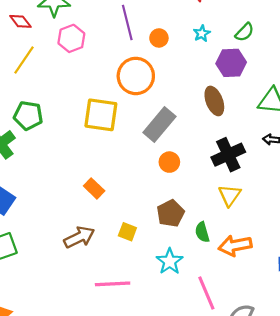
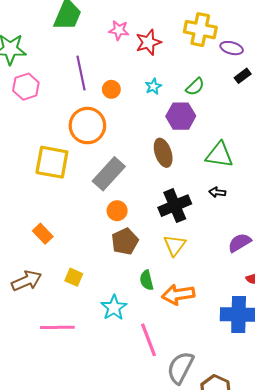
brown pentagon: (171, 213) -> (125, 241), moved

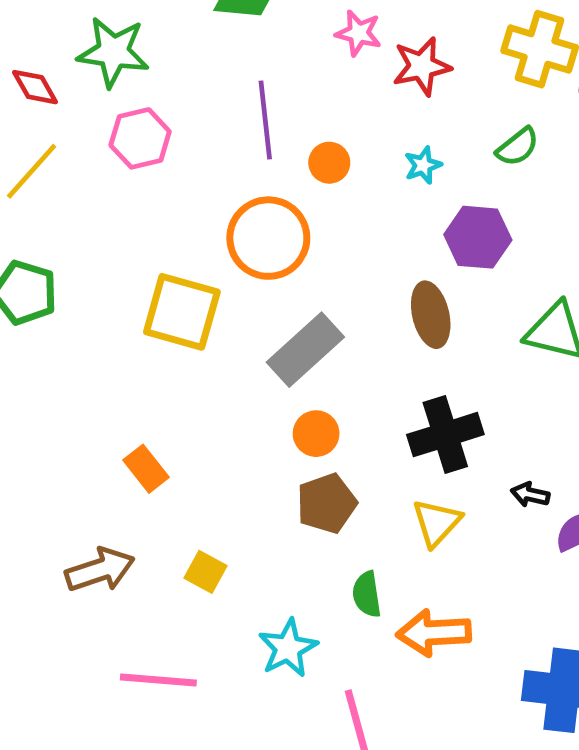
green semicircle: (195, 87) -> (518, 147), moved
black arrow: (217, 192) -> (530, 495), moved

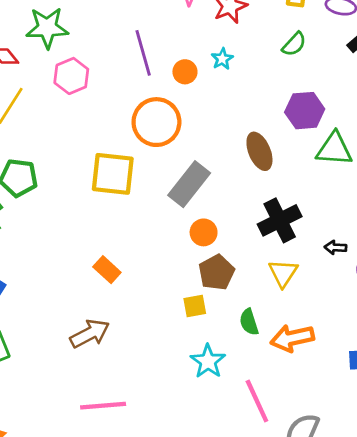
cyan star: (423, 165) -> (222, 59), moved
purple hexagon: (478, 237) -> (305, 111), moved
yellow square: (205, 572) -> (195, 306), moved, turned -30
pink line: (158, 680) -> (103, 406), moved

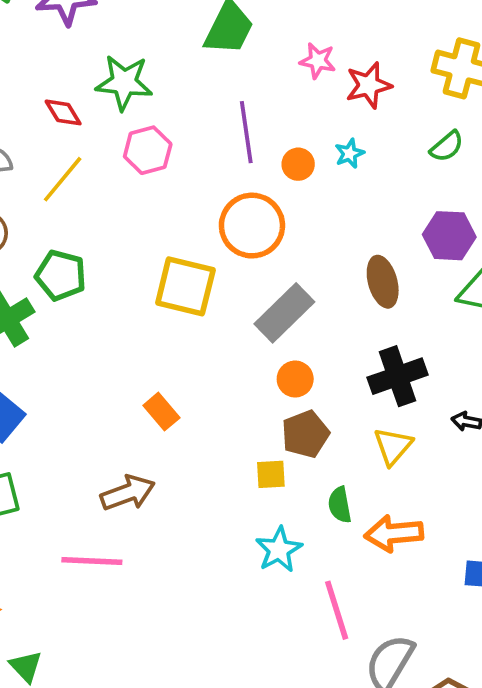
pink line: (103, 406) -> (92, 561), moved

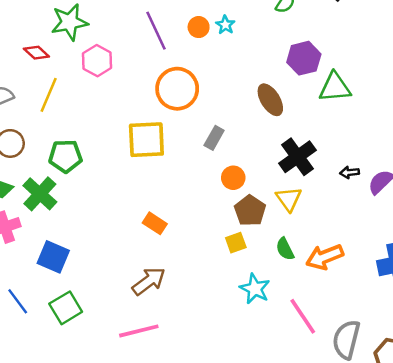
orange circle: (298, 164) -> (199, 27), moved
gray rectangle: (284, 313) -> (214, 138), size x0.6
yellow triangle: (393, 446) -> (289, 199), moved

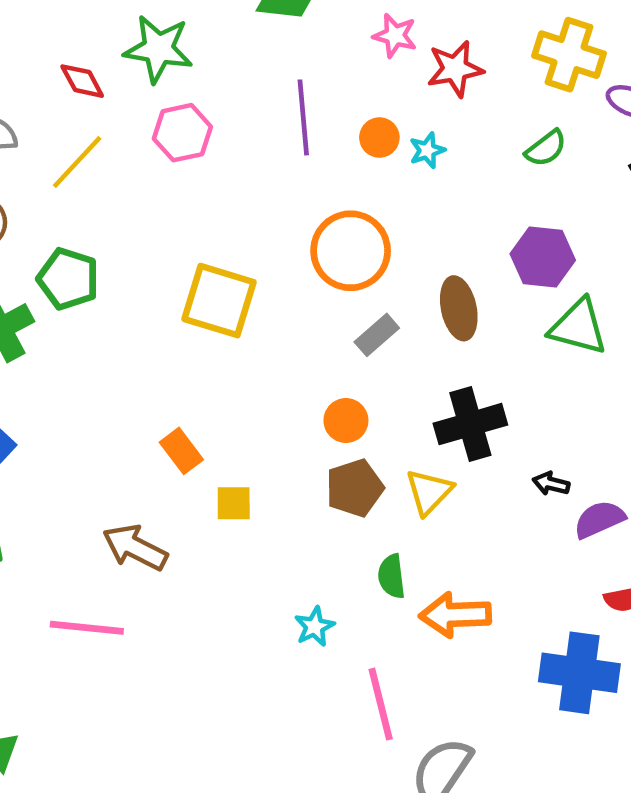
orange circle: (177, 89) -> (351, 251), moved
gray rectangle: (214, 138) -> (377, 335), moved
yellow square: (236, 243) -> (234, 503), moved
brown arrow: (149, 281) -> (135, 547), turned -136
cyan star: (255, 289) -> (315, 627), size x0.7

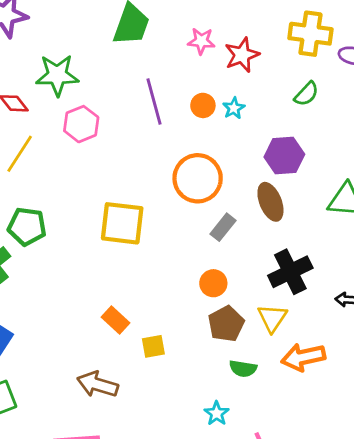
purple hexagon: (543, 257) -> (284, 156), moved
green semicircle: (392, 576) -> (243, 369), moved, turned -64
orange arrow: (455, 615) -> (303, 357), moved

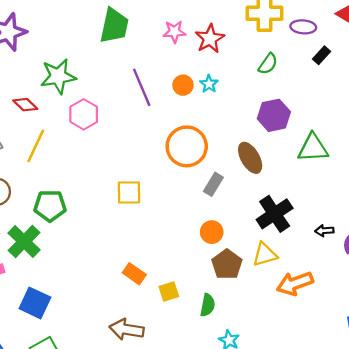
purple hexagon: (284, 156) -> (274, 115), moved
yellow square: (122, 223) -> (129, 192), size x0.7
yellow triangle: (272, 318) -> (265, 254), turned 48
green semicircle: (243, 369) -> (208, 305), moved, turned -80

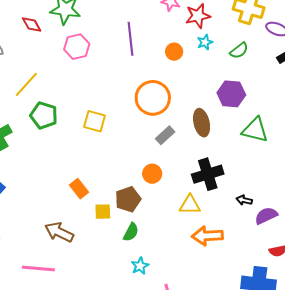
cyan star: (209, 84) -> (205, 42), moved
orange circle: (183, 85) -> (174, 52), moved
yellow line: (36, 146) -> (26, 84), moved
green pentagon: (50, 206) -> (44, 115), moved
brown pentagon: (227, 264) -> (128, 199), moved

